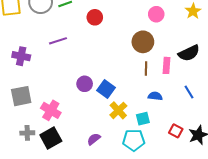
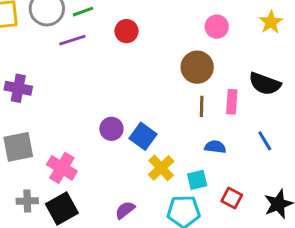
purple line: (58, 41) -> (72, 40), moved
black semicircle: (189, 53) -> (265, 84), turned 45
red square: (176, 131) -> (232, 198), moved

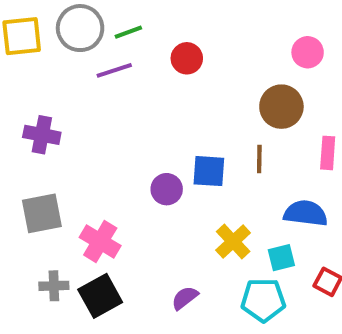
brown line: (202, 106) -> (259, 159), moved
blue square: (143, 136) -> (209, 171), moved, turned -32
blue semicircle: (215, 147) -> (306, 213), size x1.5

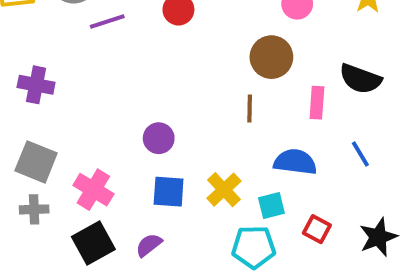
blue square: (209, 171) -> (169, 192), moved
gray square: (42, 213) -> (36, 162), turned 33
gray cross: (54, 286) -> (34, 209), moved
purple semicircle: (185, 298) -> (149, 245), moved

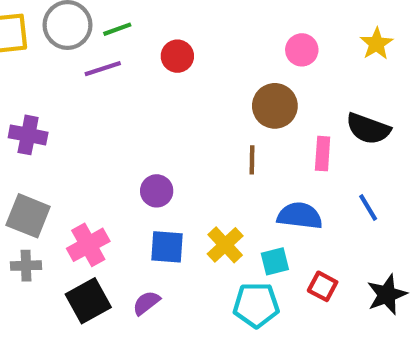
pink cross: (93, 190) -> (88, 245), turned 30

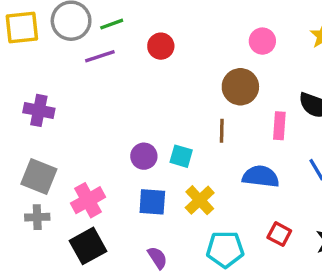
cyan square: (275, 261) -> (181, 156), moved, turned 30
purple semicircle: (146, 303) -> (157, 258), moved, turned 95

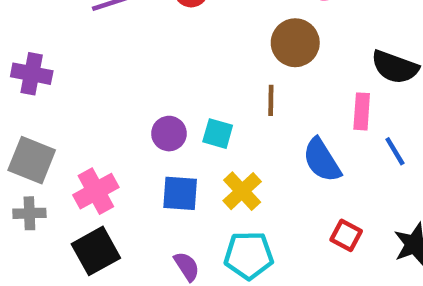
pink rectangle: (279, 126) -> (362, 111), moved
blue semicircle: (261, 176) -> (322, 160), turned -129
cyan pentagon: (225, 249) -> (249, 255), moved

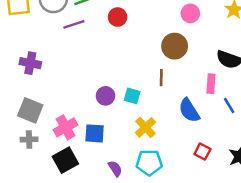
blue square: (180, 193) -> (95, 133), moved

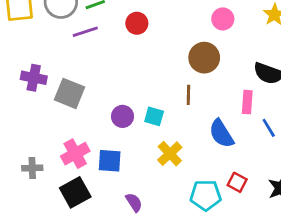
gray square: (30, 110) -> (69, 93), moved
cyan pentagon: (149, 163) -> (206, 195), moved

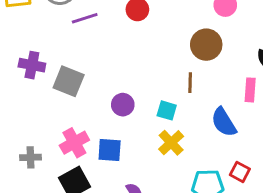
cyan square: (154, 116) -> (167, 110), moved

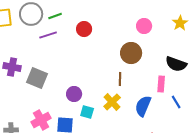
cyan square: (167, 110) -> (87, 112), moved
blue semicircle: (224, 122) -> (143, 106), turned 55
yellow cross: (171, 143) -> (112, 102), moved

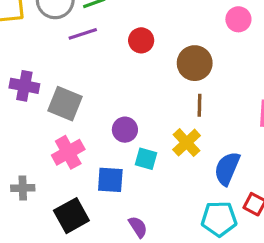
red circle: (84, 29) -> (141, 40), moved
brown circle: (131, 53) -> (195, 63), moved
blue semicircle: (143, 106) -> (227, 169), moved
pink cross: (41, 120) -> (68, 152), moved

